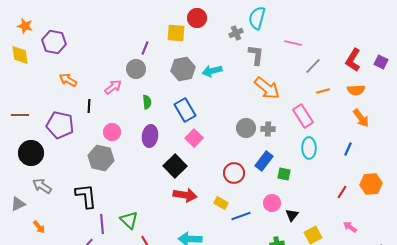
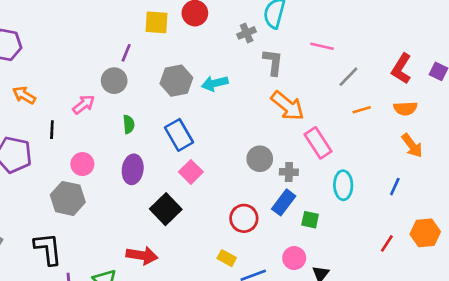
yellow square: (176, 33) -> (157, 22), moved
pink rectangle: (303, 116) -> (318, 143), moved
gray cross: (268, 129) -> (289, 172), moved
red arrow: (185, 195) -> (142, 255), moved

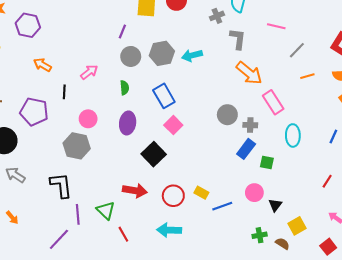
gray circle: (114, 81) -> (131, 56), moved
red circle: (244, 218) -> (173, 196), moved

